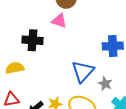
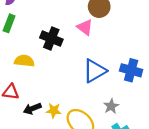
blue triangle: (83, 71) -> (95, 71), moved

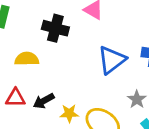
black arrow: (32, 109) -> (44, 101), moved

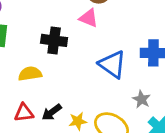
blue triangle: (112, 60) -> (112, 64), turned -40

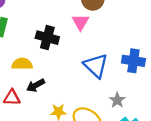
pink triangle: (89, 18) -> (80, 22), turned 30
black arrow: (52, 112) -> (36, 85), moved

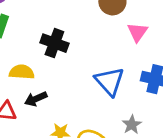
pink triangle: (80, 22) -> (137, 32), moved

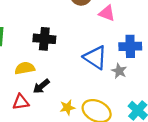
pink triangle: (137, 32) -> (107, 13), turned -30
gray star: (132, 125) -> (119, 71), moved

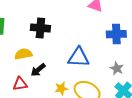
blue triangle: (95, 57) -> (79, 57), moved, turned -30
gray star: (119, 71) -> (117, 68), moved

